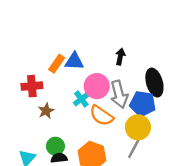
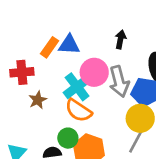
cyan cross: (81, 99) -> (77, 87), size x1.5
orange semicircle: (101, 116) -> (78, 110), moved
green circle: (55, 146) -> (68, 138), moved

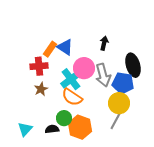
blue triangle: (69, 45) -> (65, 47), turned 30
red cross: (22, 72) -> (39, 66), moved

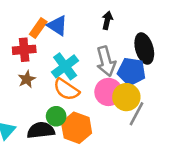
pink circle: (84, 68) -> (108, 92), moved
gray line: (116, 120) -> (137, 114), moved
black semicircle: (52, 129) -> (41, 130), size x1.5

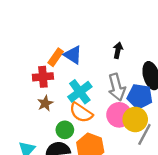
green circle: (56, 116) -> (65, 130), moved

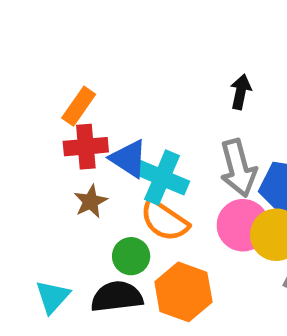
blue triangle: (73, 55) -> (129, 159), moved
orange rectangle: (56, 57) -> (79, 106), moved
cyan cross: (80, 92) -> (162, 178), turned -30

